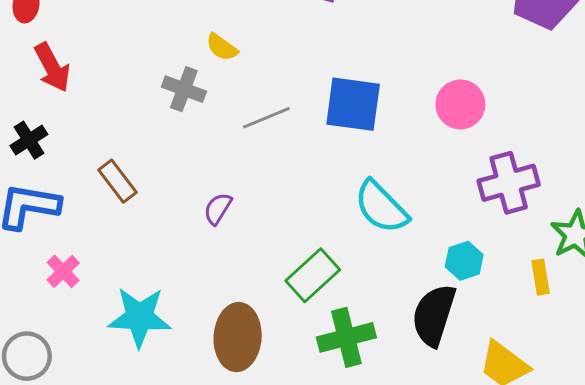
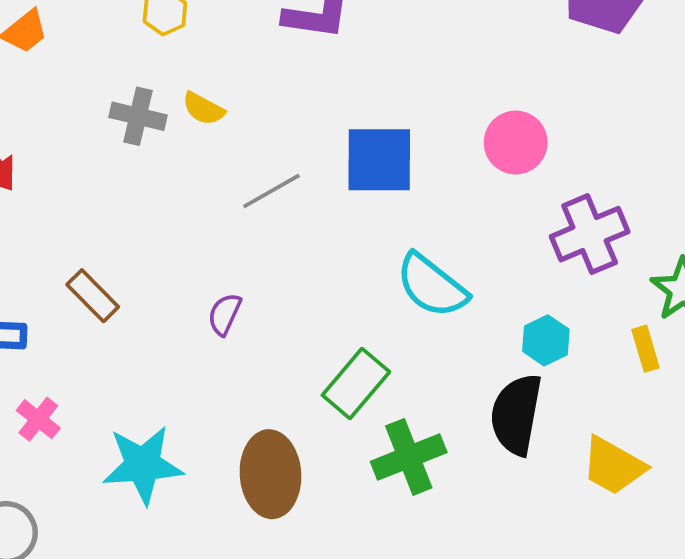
gray cross: (184, 89) -> (138, 116), moved

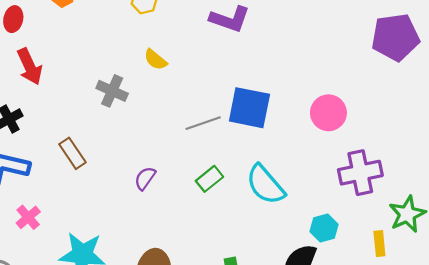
gray cross: (138, 116) -> (112, 91), moved
gray line: (271, 191) -> (203, 123), moved
green rectangle: (356, 384) -> (209, 179), moved, size x0.7

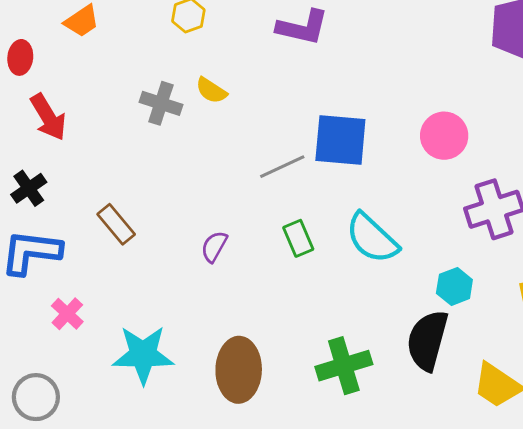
gray cross: (112, 91) -> (161, 103), moved
green rectangle: (209, 179) -> (298, 238), turned -68

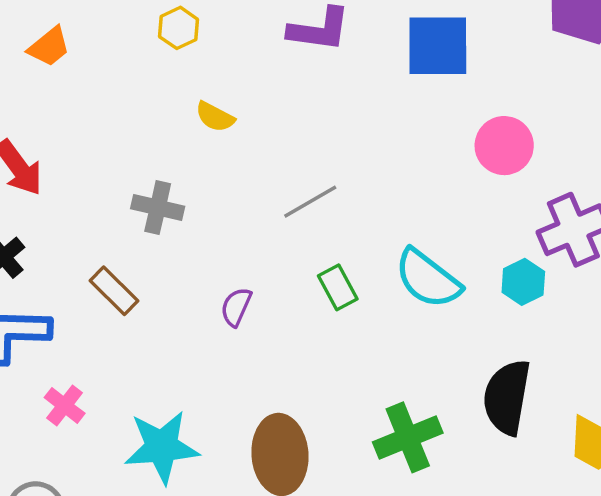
gray cross: (161, 103) -> (158, 207), moved
blue square: (340, 140) -> (438, 46), moved
cyan hexagon: (454, 286) -> (523, 282), moved

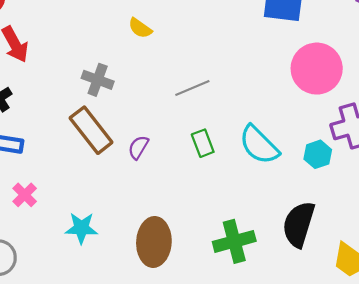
pink circle: (504, 146) -> (317, 69), size x1.4
brown rectangle: (114, 291) -> (91, 130), moved, size x1.5
cyan star: (162, 447) -> (81, 228), size x0.7

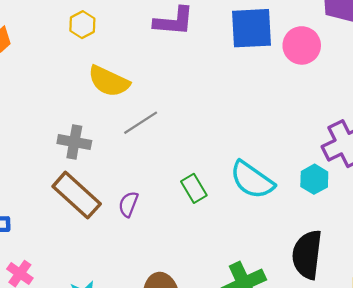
yellow semicircle: (140, 28) -> (109, 81), size x1.6
pink circle: (317, 69) -> (302, 45), moved, size x0.7
gray line: (192, 88) -> (141, 123), moved

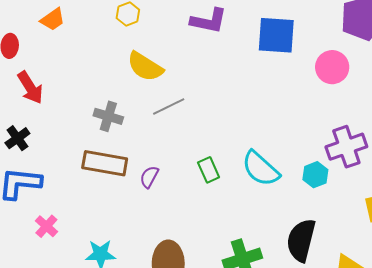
pink circle: (302, 45) -> (332, 67), moved
brown rectangle: (77, 195) -> (105, 163), turned -39

